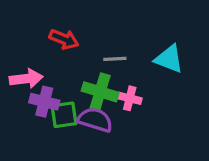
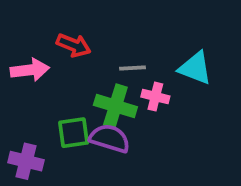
pink arrow: (26, 79) -> (30, 70), moved
pink cross: (130, 98) -> (155, 97), moved
purple cross: (44, 102) -> (26, 161), moved

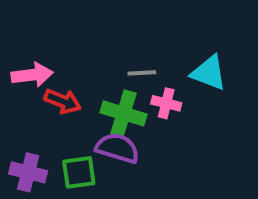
red arrow: (74, 45) -> (63, 101), moved
green square: (74, 133) -> (79, 172), moved

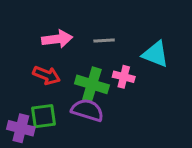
gray line: (142, 73) -> (104, 41), moved
pink arrow: (32, 75) -> (57, 39), moved
green square: (79, 172) -> (44, 116), moved

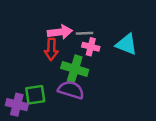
pink arrow: (57, 39) -> (60, 32), moved
red arrow: (47, 75) -> (51, 49), moved, turned 70
pink cross: (124, 77) -> (91, 47), moved

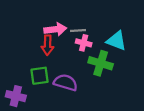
green cross: (75, 69) -> (101, 63), moved
green square: (35, 95) -> (40, 76), moved

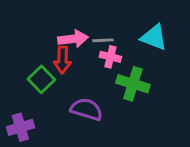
cyan triangle: (116, 41) -> (154, 37), moved
green square: (40, 76) -> (41, 79), moved, turned -36
purple cross: (16, 96) -> (20, 127), turned -30

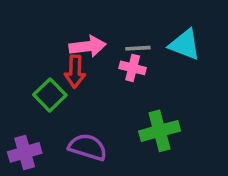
gray line: (103, 40) -> (138, 48), moved
green cross: (133, 84) -> (160, 131), moved, turned -32
purple semicircle: (86, 109) -> (88, 147), moved

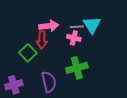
cyan triangle: (185, 45) -> (92, 25), moved, turned 36
green cross: (160, 131) -> (77, 68), moved
purple semicircle: (88, 147) -> (49, 82), turned 60

